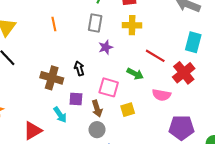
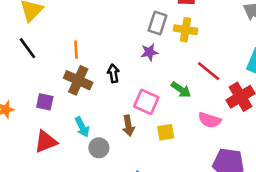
gray rectangle: (95, 23) -> (157, 23), moved
orange line: (54, 24) -> (76, 50), moved
purple square: (76, 99) -> (45, 102), moved
gray circle: (97, 130) -> (99, 148), moved

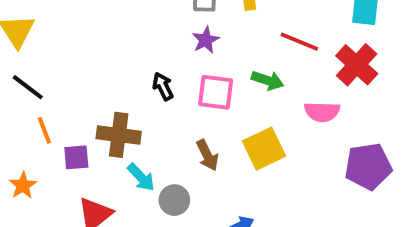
orange line: (76, 50) -> (44, 130), moved
brown cross: (78, 80) -> (119, 135), moved
pink square: (146, 102) -> (216, 92), moved
yellow square: (166, 132) -> (264, 149), size x1.5

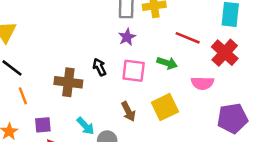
brown cross: (119, 135) -> (68, 82), moved
purple square: (76, 157) -> (43, 125), moved

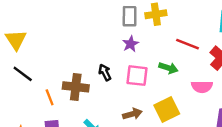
orange line: (23, 96) -> (50, 97), moved
brown arrow: (128, 112) -> (132, 114), turned -78

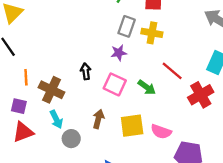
brown cross: (76, 87) -> (52, 90), moved
pink semicircle: (202, 87) -> (161, 132), moved
brown arrow: (132, 114) -> (98, 119), turned -78

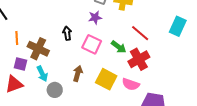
red cross: (201, 95) -> (139, 59), moved
purple square: (19, 106) -> (20, 64), moved
yellow square: (132, 126) -> (106, 79), turned 35

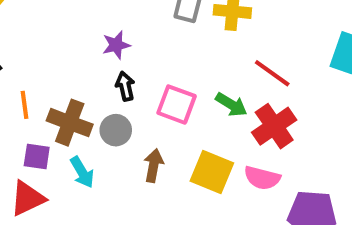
purple star: (95, 18) -> (116, 45), moved
gray circle: (55, 90) -> (116, 130), moved

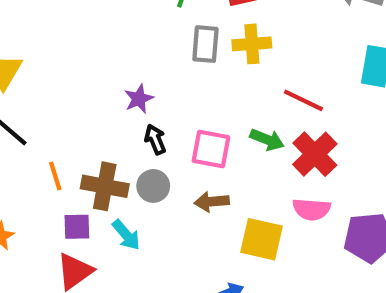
brown arrow: (154, 165) -> (212, 202), moved, turned -96
yellow square: (212, 172) -> (262, 239), moved

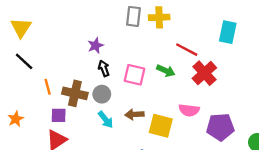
red cross: (315, 154) -> (204, 73), moved
brown arrow: (212, 202) -> (134, 114), moved
cyan arrow: (126, 235) -> (106, 120), moved

